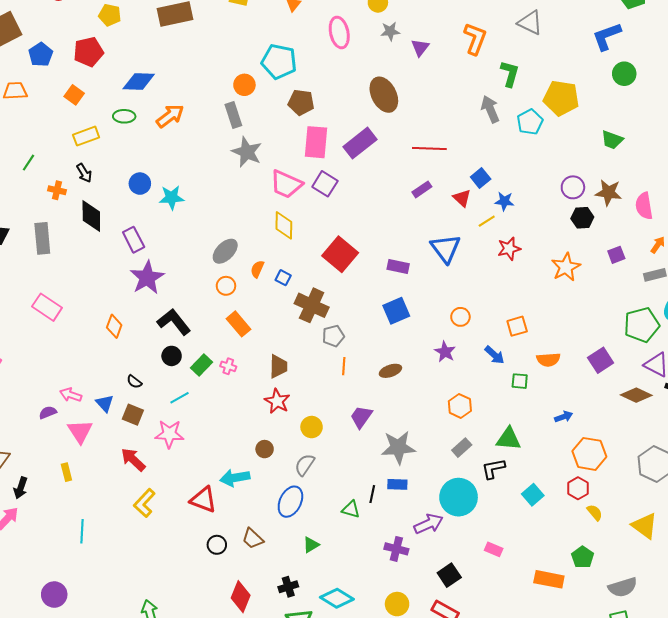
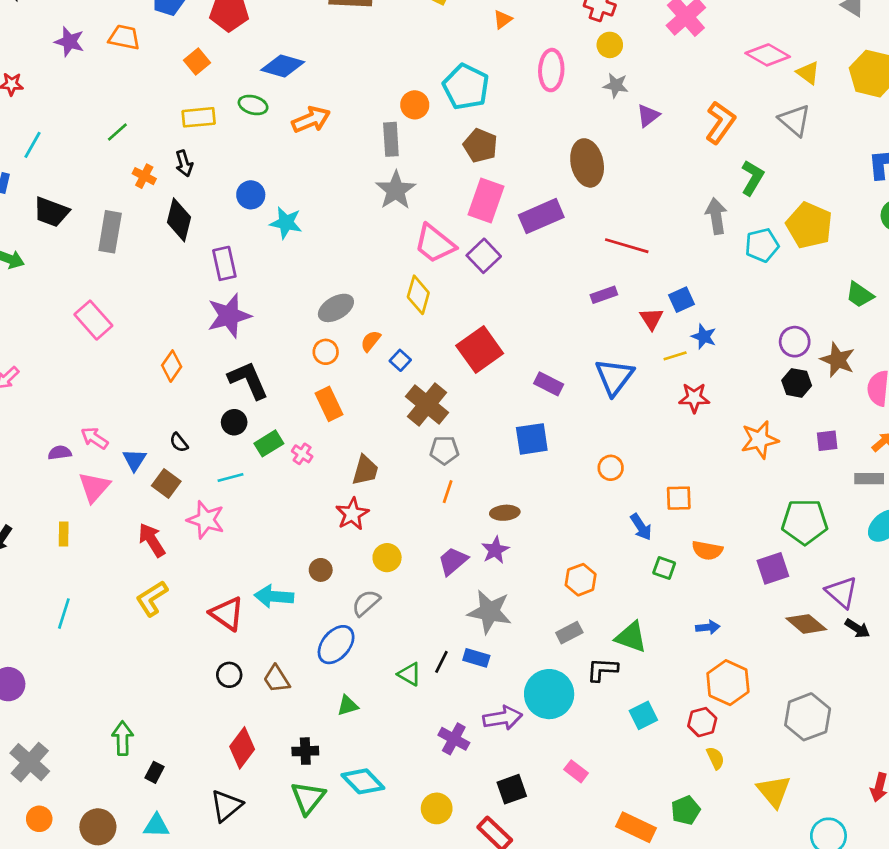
green pentagon: (642, 325) -> (805, 522), moved
purple star: (445, 352) -> (495, 550), moved

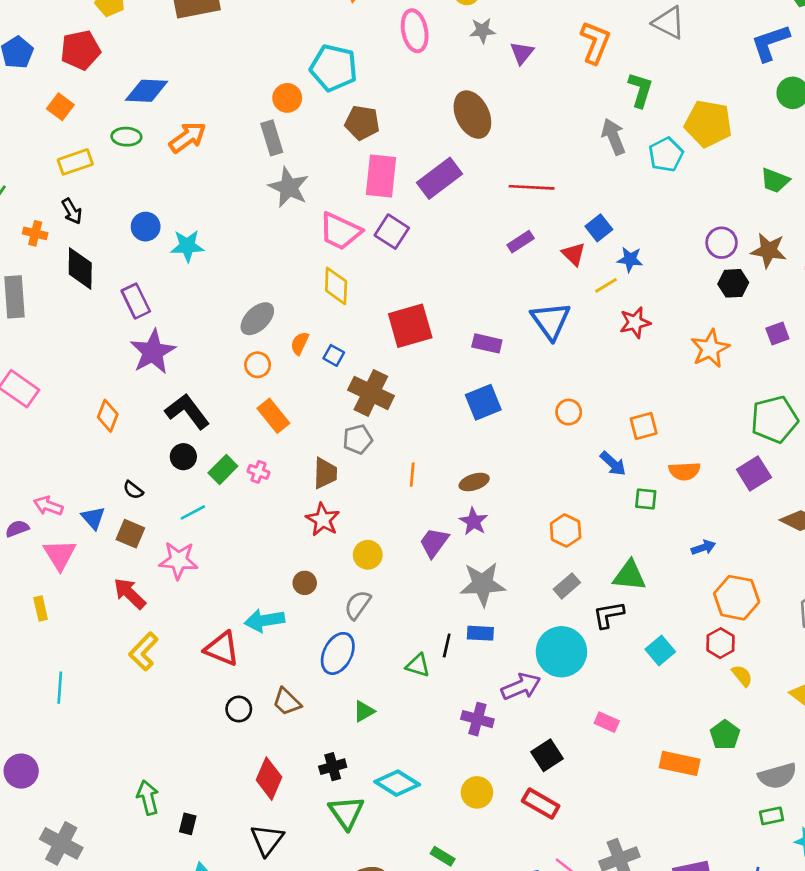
red square: (480, 349) -> (410, 326), turned 33
gray pentagon: (444, 450) -> (358, 439), moved

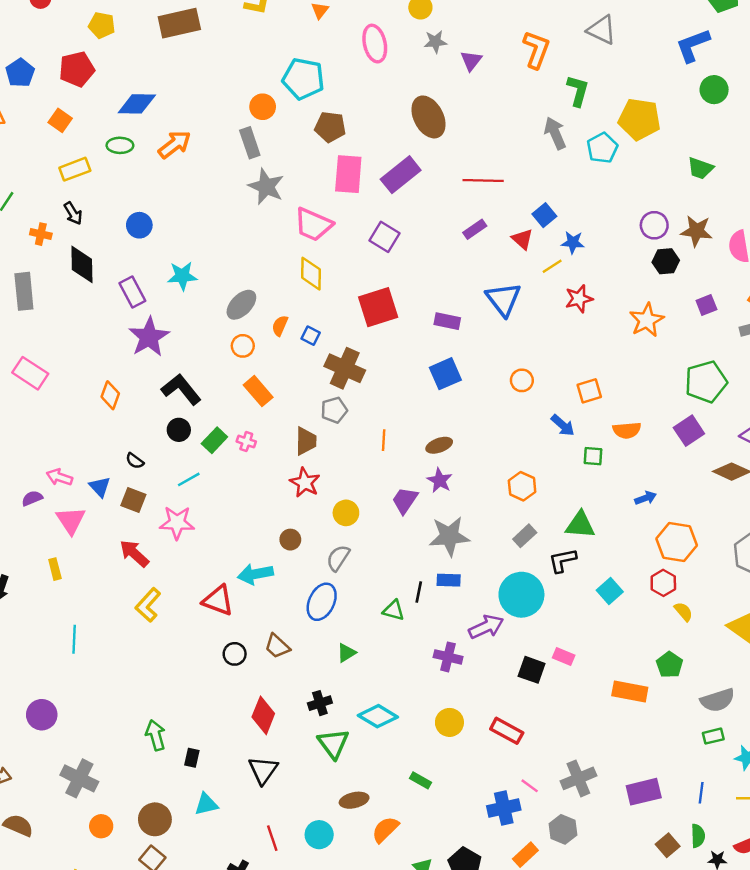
purple square: (392, 232) -> (385, 237), moved
cyan star: (187, 246) -> (182, 276), moved
black square: (547, 755) -> (532, 670), moved, turned -36

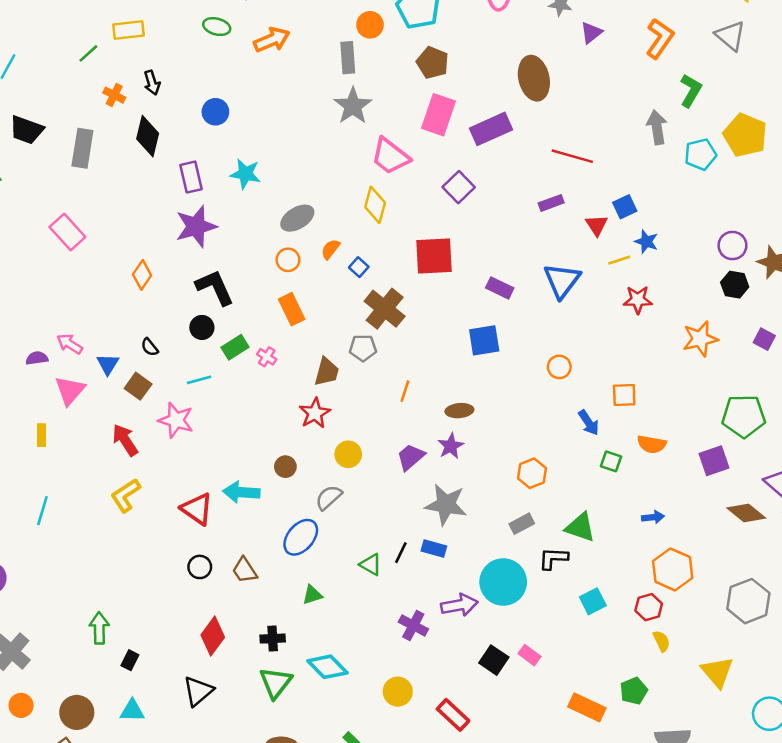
yellow rectangle: (75, 169) -> (128, 30), moved
purple square: (706, 305) -> (764, 339), turned 35

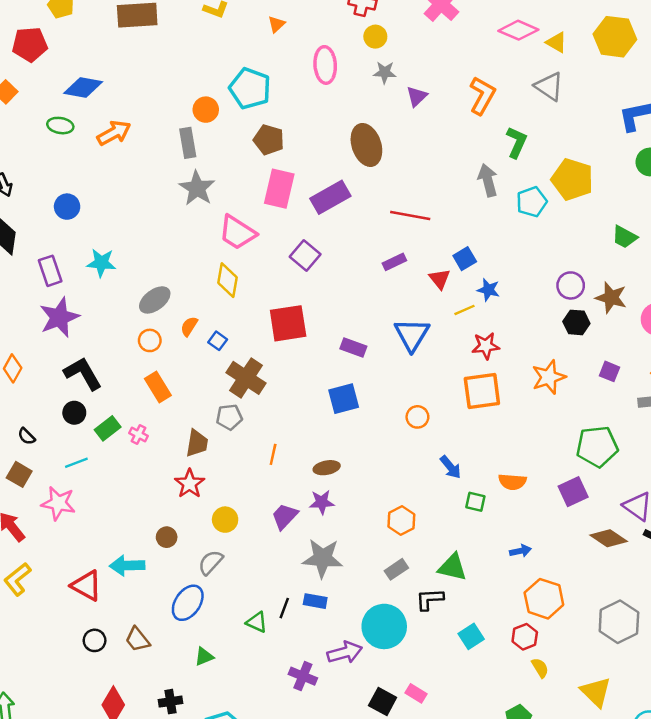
orange square: (624, 395) -> (482, 391), moved, size x1.6
purple star: (451, 446) -> (322, 502), turned 30

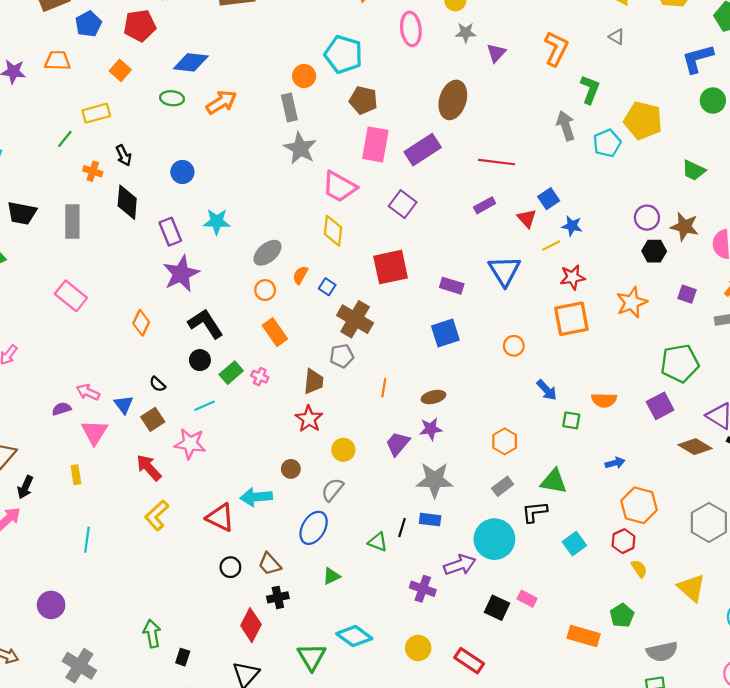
gray triangle: (549, 86) -> (617, 37), size x0.6
brown ellipse: (366, 145) -> (453, 100), turned 39
brown square: (19, 474) -> (153, 419), turned 30
black cross: (170, 702) -> (278, 597), moved

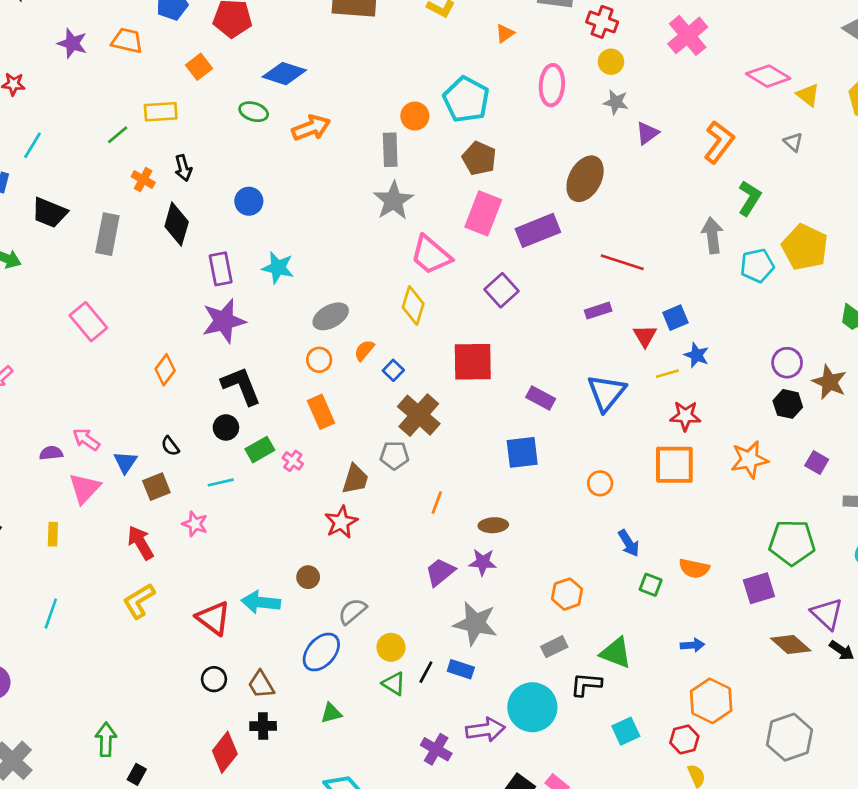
pink star: (190, 444) -> (195, 524), size x0.7
yellow circle: (343, 450) -> (391, 647), moved

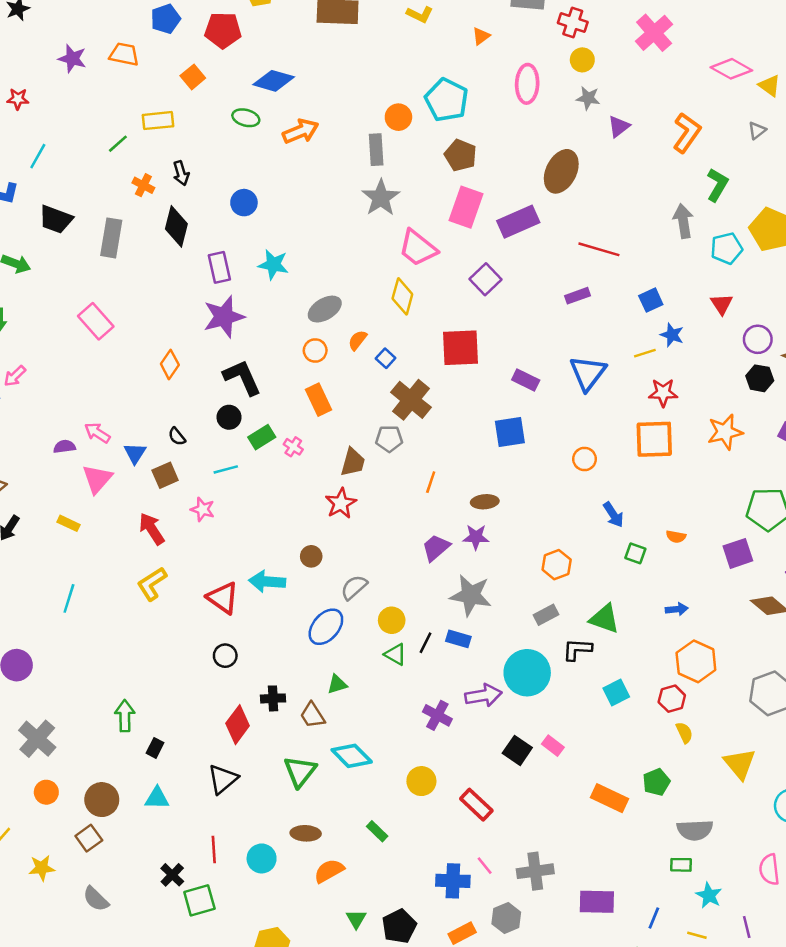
gray triangle: (793, 142) -> (757, 130), turned 42
red triangle: (645, 336) -> (722, 304), moved
yellow rectangle: (53, 534) -> (69, 523), turned -65
orange semicircle: (694, 568) -> (676, 537), size x0.7
brown trapezoid: (261, 685) -> (312, 715), moved

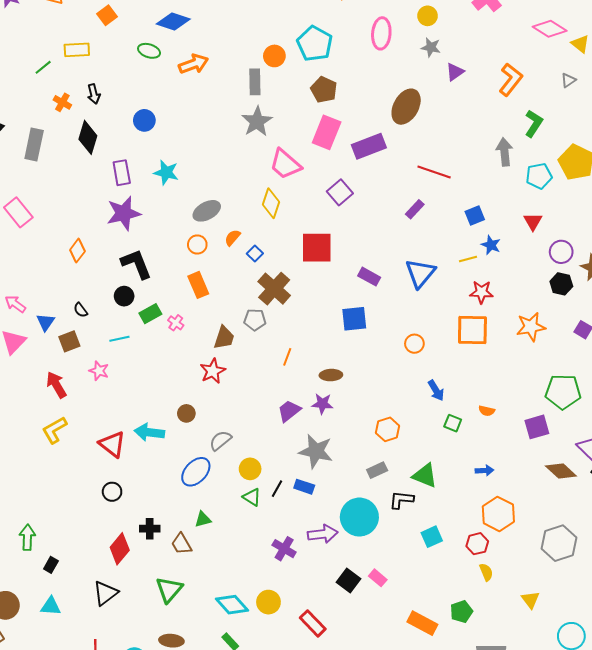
purple rectangle: (578, 296) -> (415, 209), turned -30
cyan diamond: (352, 756) -> (232, 605), moved
yellow triangle: (740, 764) -> (530, 600), size x0.7

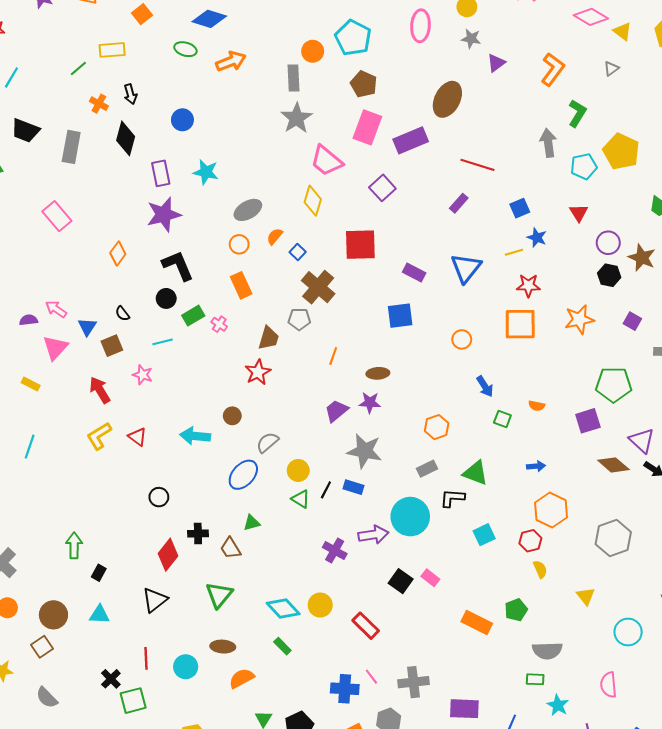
red triangle: (112, 444) -> (138, 437), moved, size x0.7

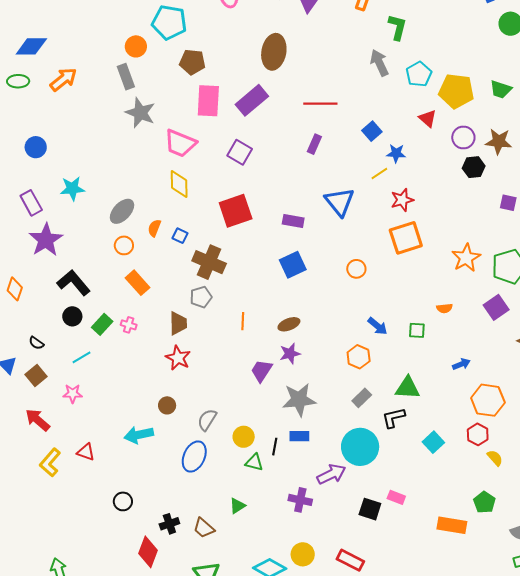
yellow pentagon: (621, 151) -> (456, 91), moved
orange star: (579, 319) -> (466, 258), moved
blue arrow: (485, 386) -> (378, 326), moved
green triangle: (252, 523) -> (237, 506), moved

